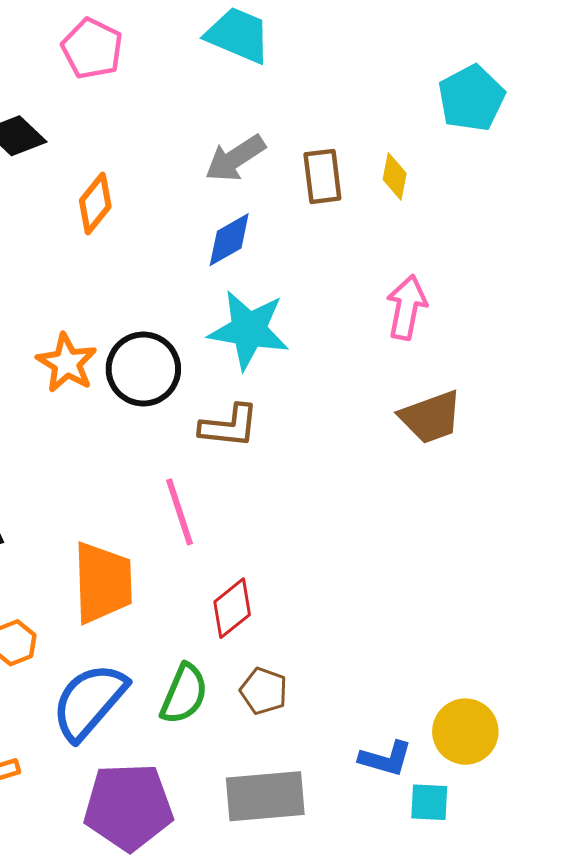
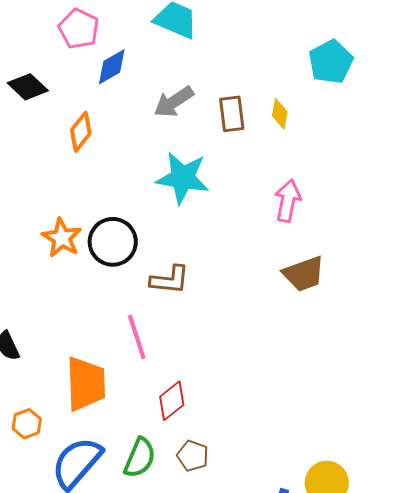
blue diamond: (229, 240) -> (112, 67), moved
cyan star: (249, 330) -> (183, 178), moved

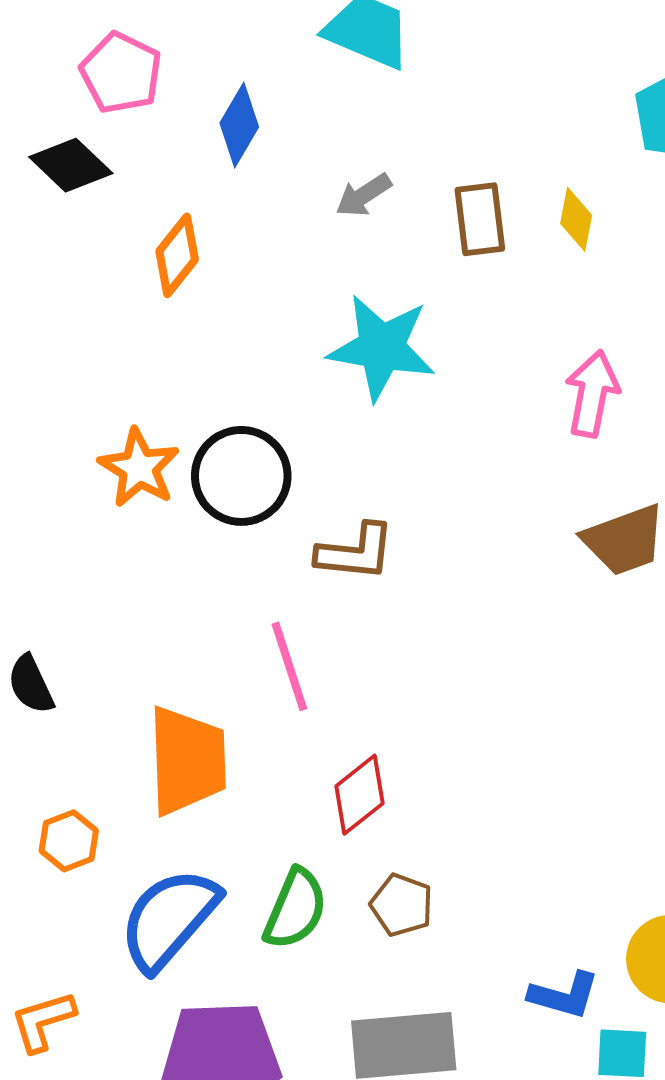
pink pentagon: (79, 29) -> (121, 73), moved
blue diamond: (112, 67) -> (239, 125), turned -30
gray arrow: (174, 102) -> (364, 195), size x0.7

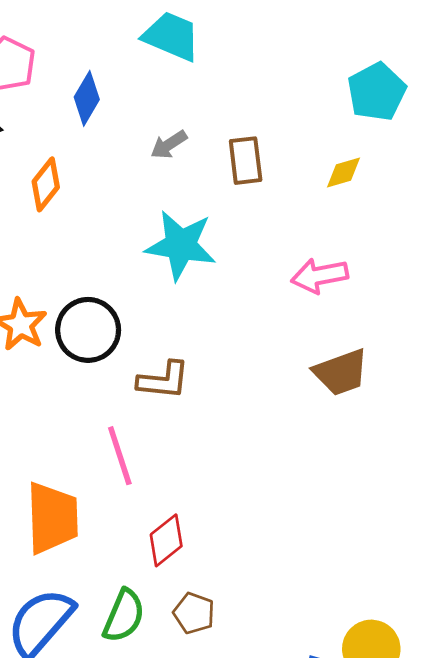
yellow diamond: (576, 219) -> (343, 172), moved, turned 63
pink arrow: (592, 394) -> (320, 276), turned -112

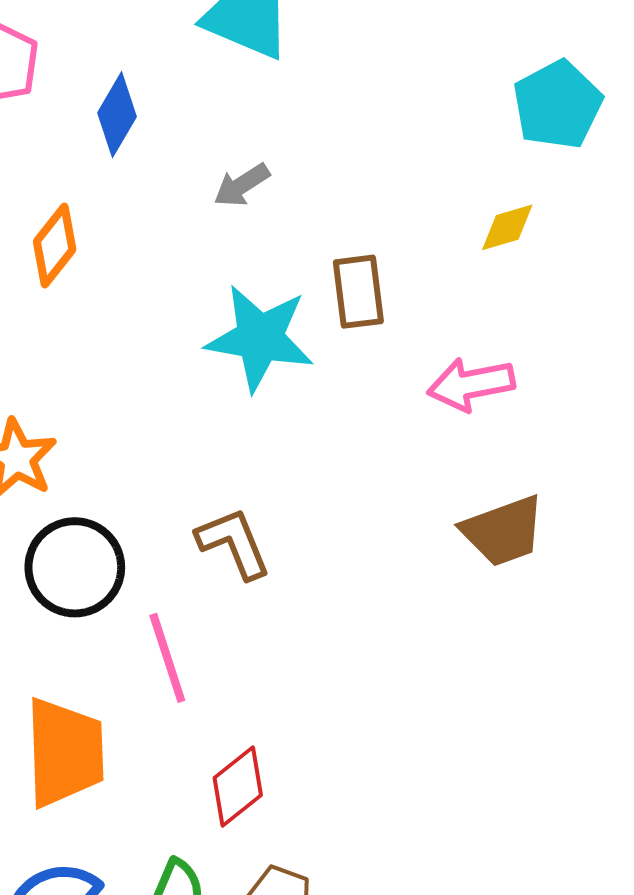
brown rectangle: (246, 161) -> (358, 292), moved
black circle: (88, 330) -> (75, 567), moved
brown L-shape: (164, 380) -> (234, 543), turned -118

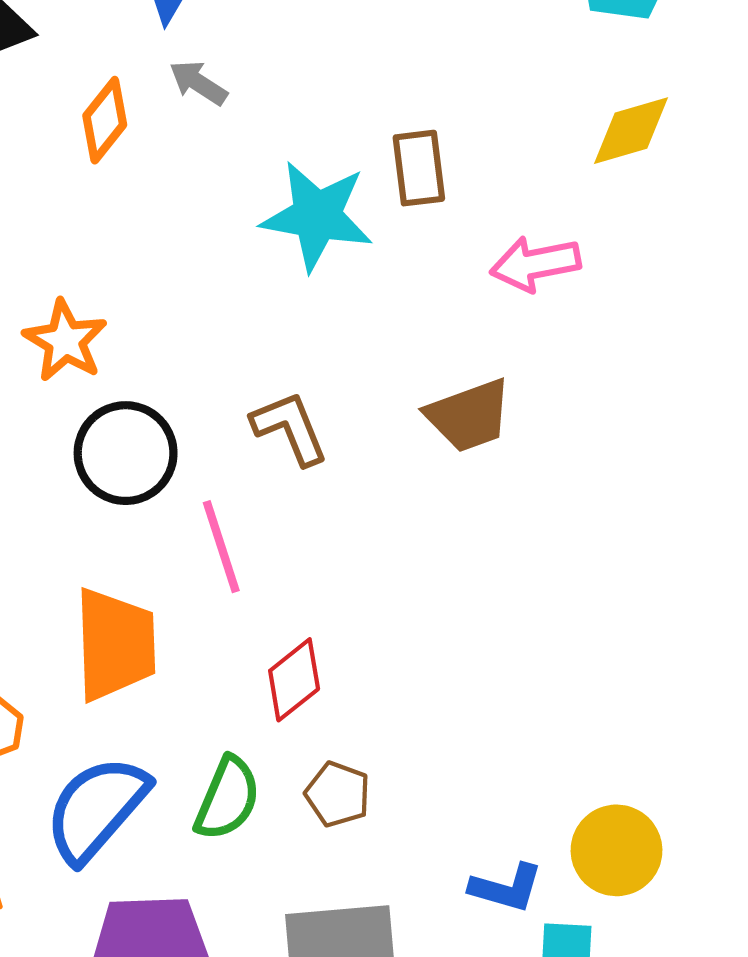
gray arrow: (242, 185) -> (198, 83), moved, turned 66
yellow diamond: (507, 227) -> (631, 131), moved, size x1.4
brown trapezoid: (503, 531) -> (469, 416), moved

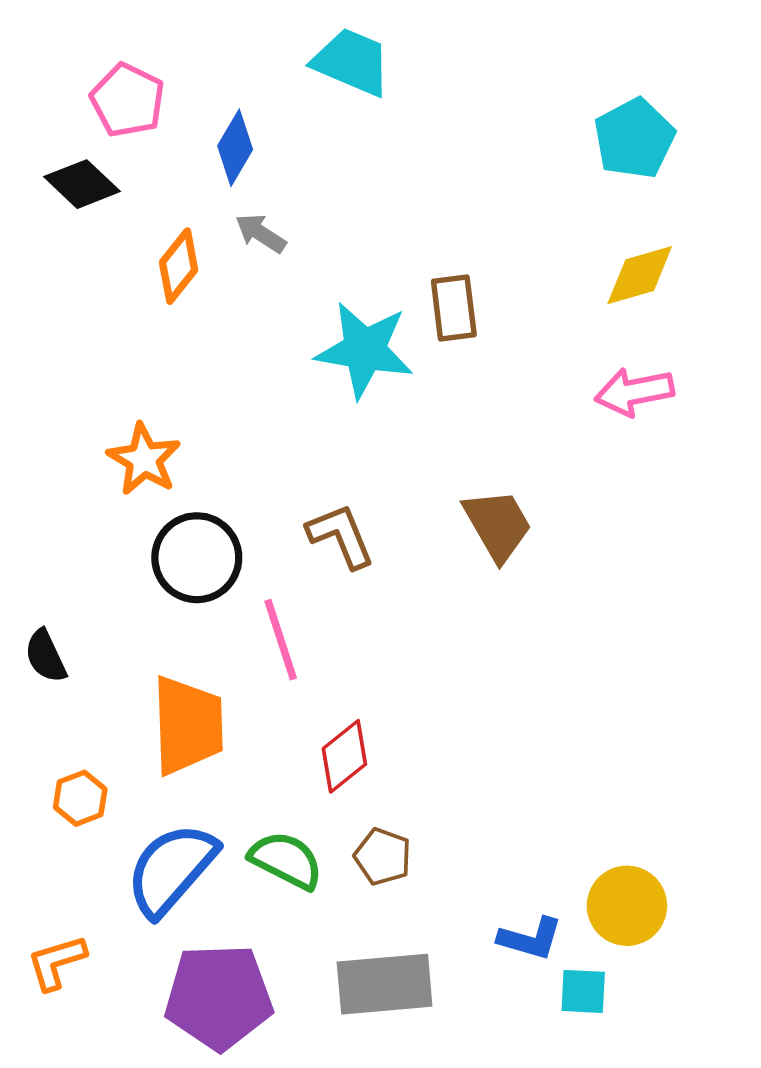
pink arrow: (535, 264) -> (634, 392), moved
brown trapezoid: (469, 416) -> (498, 525), turned -100
green semicircle: (227, 798) -> (286, 860), turned -86

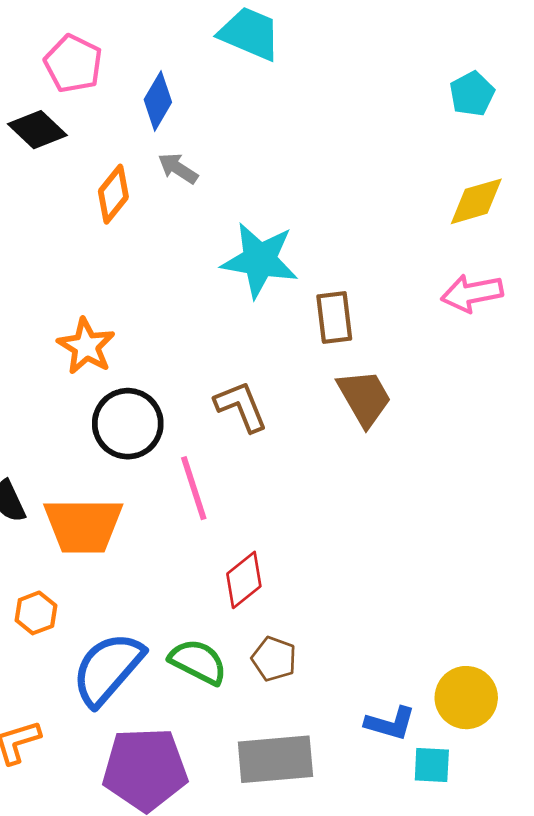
cyan pentagon: (634, 139) -> (472, 94), size x0.7
brown rectangle: (454, 308) -> (334, 318), moved
orange trapezoid: (188, 725) -> (83, 525), moved, turned 92

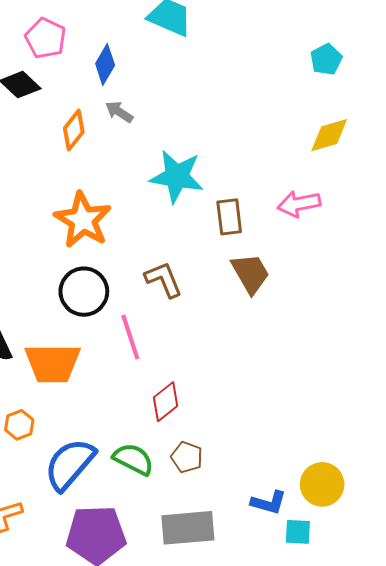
pink arrow: (472, 293) -> (299, 204), moved
orange star: (86, 346) -> (83, 220), moved, size x1.4

